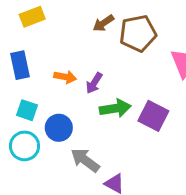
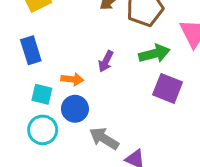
orange arrow: (65, 77) -> (72, 79), moved
green arrow: (115, 108) -> (154, 54), moved

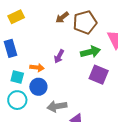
gray arrow: (104, 138) -> (57, 106), turned -42

